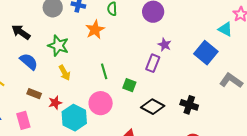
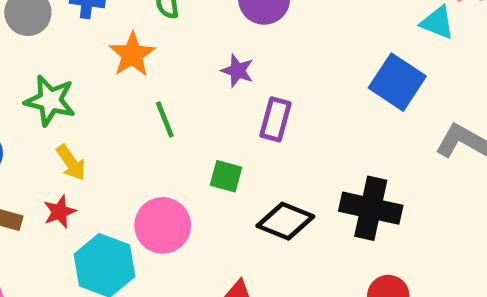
purple star: (165, 45) -> (238, 71), moved
green line: (104, 71) -> (165, 119), moved
red star: (55, 103) -> (60, 212), moved
black cross: (189, 105) -> (371, 208), size x1.4

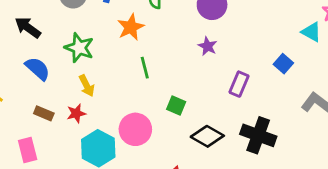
purple star: (238, 71) -> (208, 46), moved
blue square: (397, 82) -> (283, 64), size x0.6
purple rectangle: (276, 119) -> (239, 84), moved

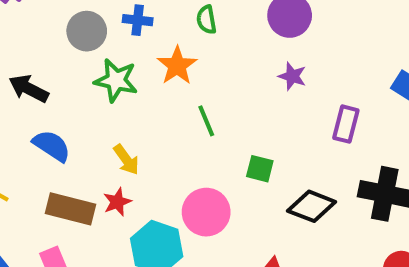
green star: (79, 48) -> (116, 80), moved
brown rectangle: (44, 113) -> (71, 209), size x1.6

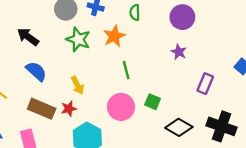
pink circle: (206, 212) -> (121, 107), moved

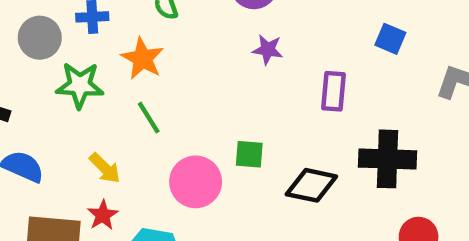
green line: (126, 70) -> (149, 118), moved

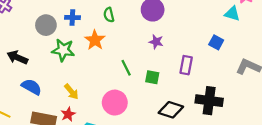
green line: (149, 118) -> (126, 68), moved
green square: (249, 154) -> (152, 77), moved

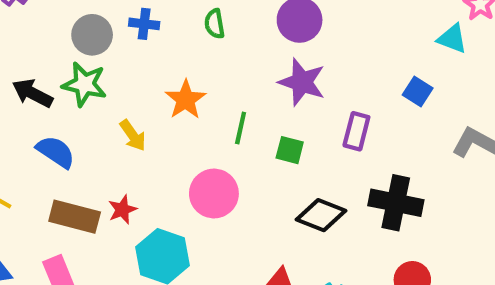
orange star: (95, 40) -> (185, 100), moved
purple star: (156, 42) -> (302, 82), size x1.6
green star: (63, 50) -> (84, 84), moved
green line: (126, 68) -> (241, 128), turned 35
yellow arrow: (71, 92) -> (133, 135), moved

